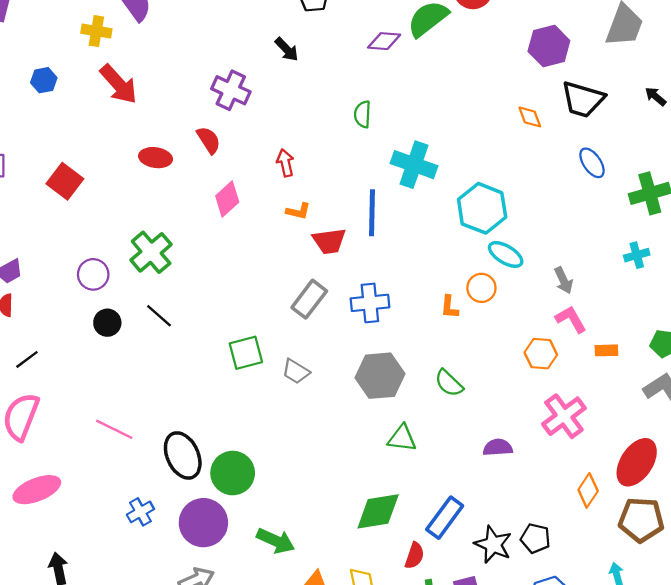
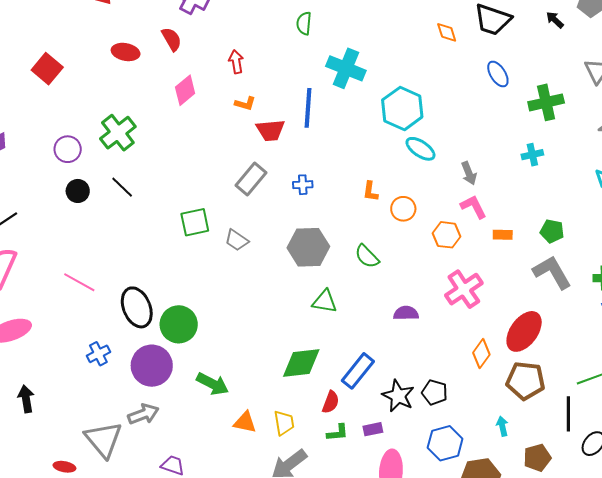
orange circle: (481, 288) -> (403, 209), moved
blue cross: (370, 303) -> (303, 185), size x0.6

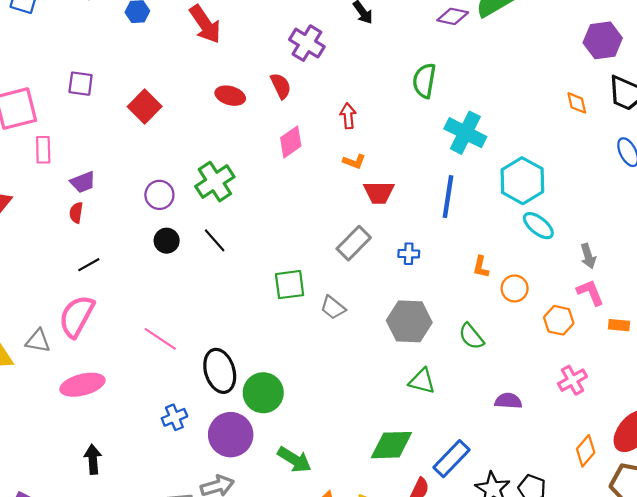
green semicircle: (304, 23) -> (424, 81), size x1.4
blue line: (308, 108) -> (448, 197), moved
pink cross: (464, 289) -> (572, 380), size x0.7

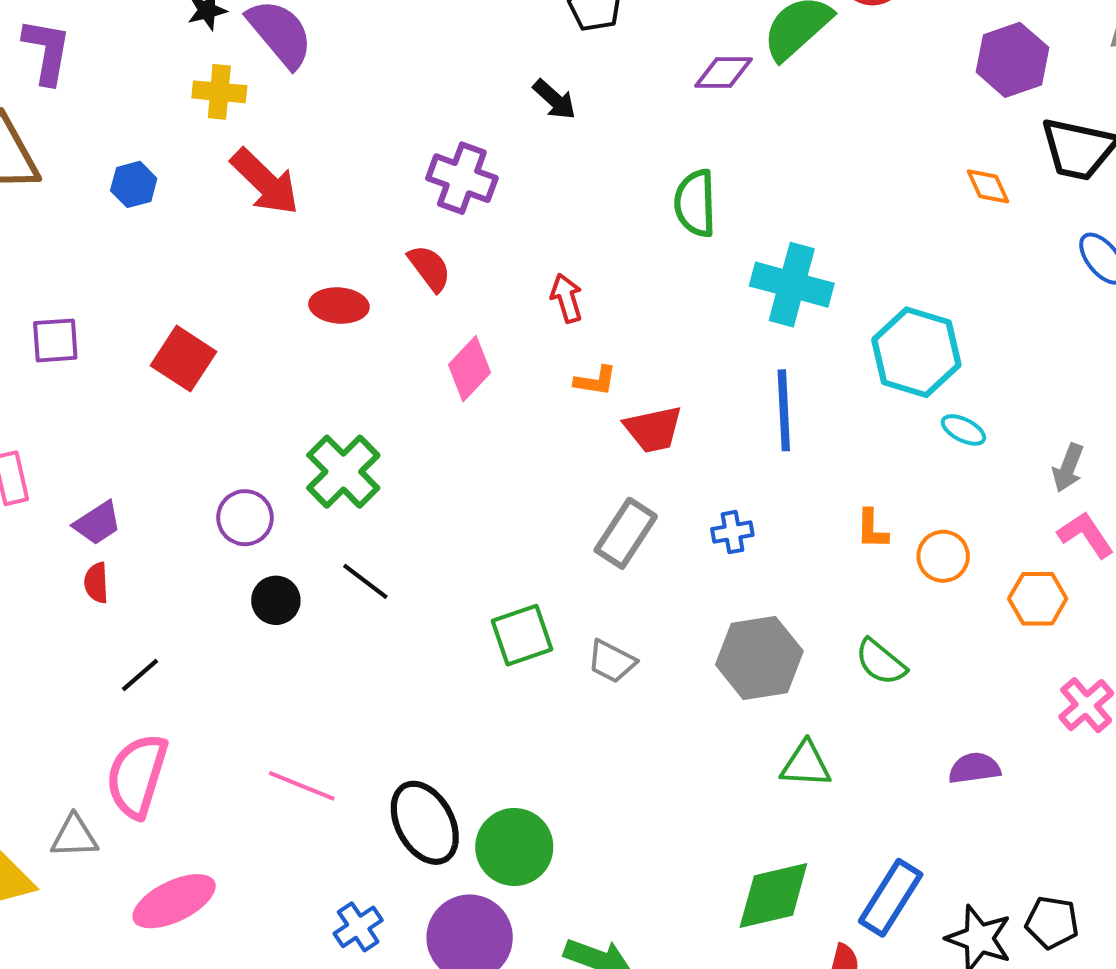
cyan ellipse: (538, 226) -> (963, 430), size x0.7
gray arrow: (588, 256) -> (1068, 468), turned 50

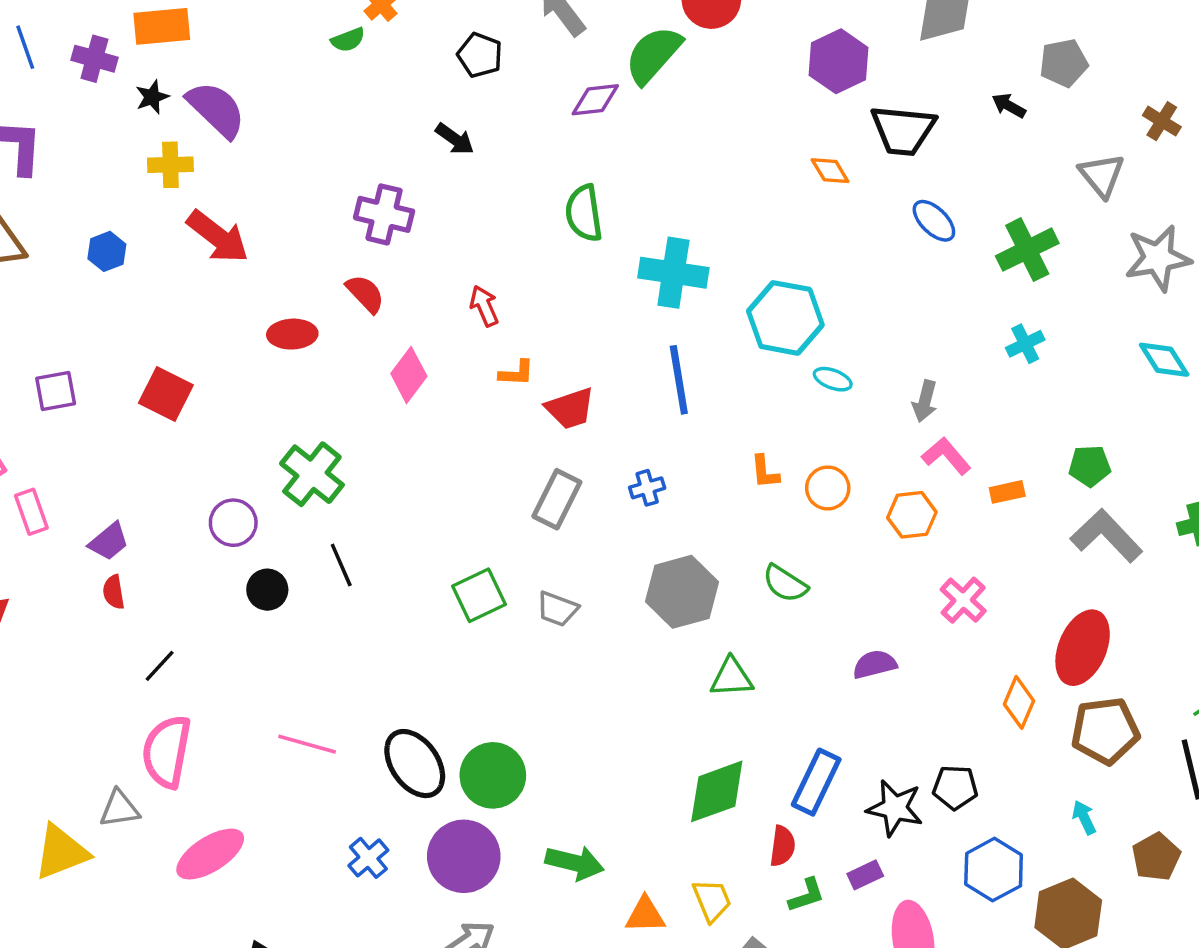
black line: (365, 581) -> (341, 565), turned 36

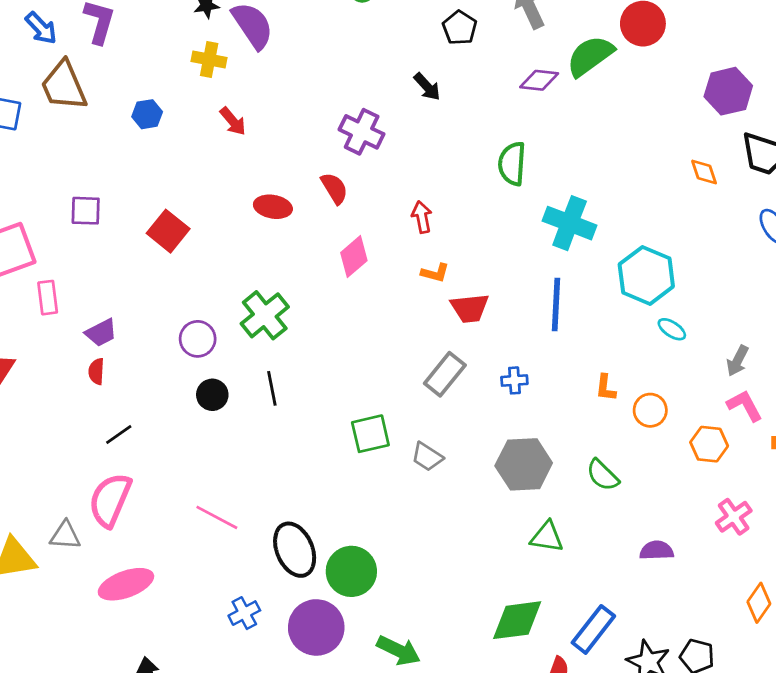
red arrow: (218, 237) -> (233, 121), size x0.6

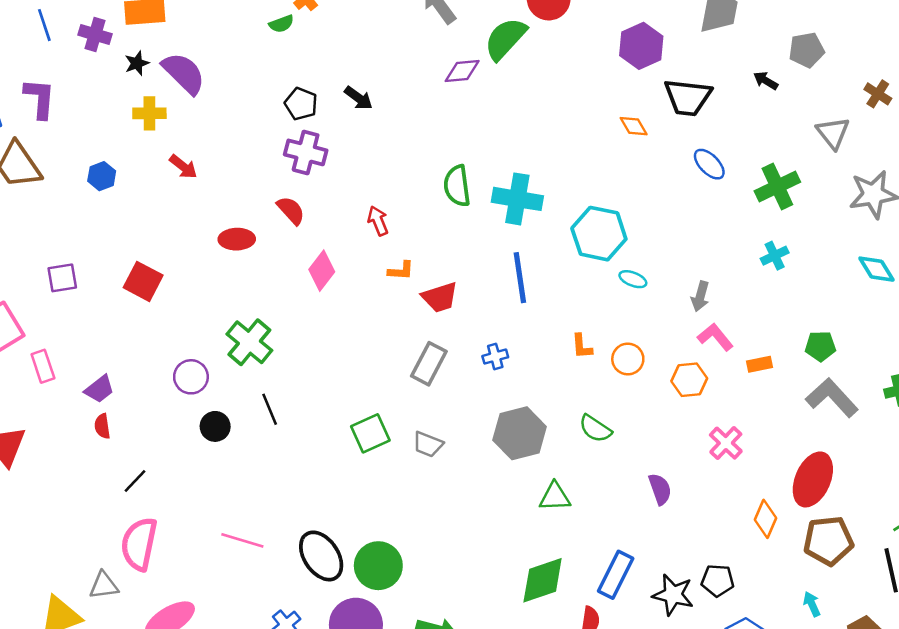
black pentagon: (460, 28) -> (301, 104), moved
green semicircle: (512, 164) -> (457, 186), moved
purple semicircle: (657, 551) -> (660, 489), turned 84

